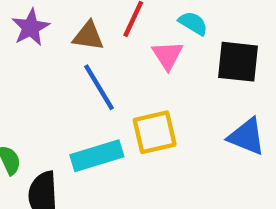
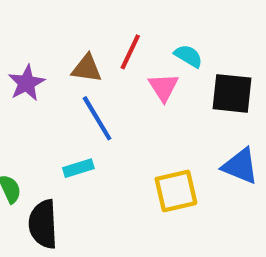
purple star: (31, 27) -> (26, 83), moved
yellow square: (155, 132) -> (176, 191), moved
cyan rectangle: (97, 156) -> (78, 168), moved, size x0.6

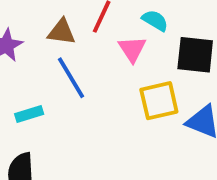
cyan rectangle: (78, 168) -> (29, 114), moved
yellow square: (176, 191) -> (159, 101), moved

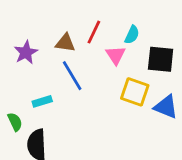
cyan semicircle: (155, 20) -> (132, 35), turned 84
yellow square: (159, 101) -> (135, 92), turned 32

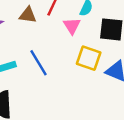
blue line: (72, 76) -> (39, 63), moved

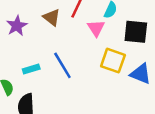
brown triangle: (28, 15) -> (52, 17), turned 30

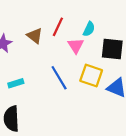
blue line: (62, 65) -> (59, 78), moved

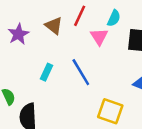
yellow square: (91, 76) -> (110, 111), moved
cyan rectangle: (16, 83) -> (47, 72), moved, turned -48

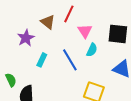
cyan semicircle: (114, 18) -> (92, 50), moved
purple star: (18, 34) -> (26, 38), moved

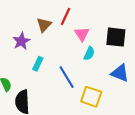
brown triangle: (48, 22) -> (44, 25), turned 35
blue line: (70, 60) -> (67, 77), moved

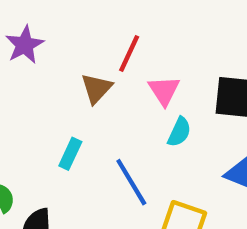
brown triangle: (44, 25) -> (96, 88), moved
purple star: (21, 41) -> (25, 45), moved

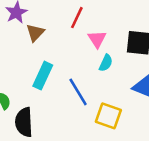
brown triangle: (96, 88) -> (35, 33), moved
cyan rectangle: (70, 154) -> (43, 76), size x1.5

